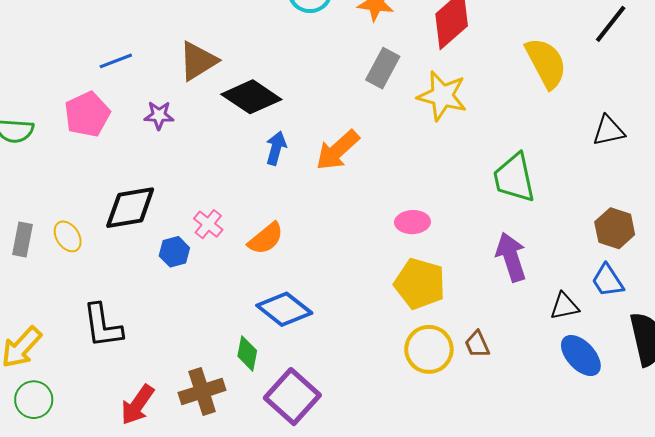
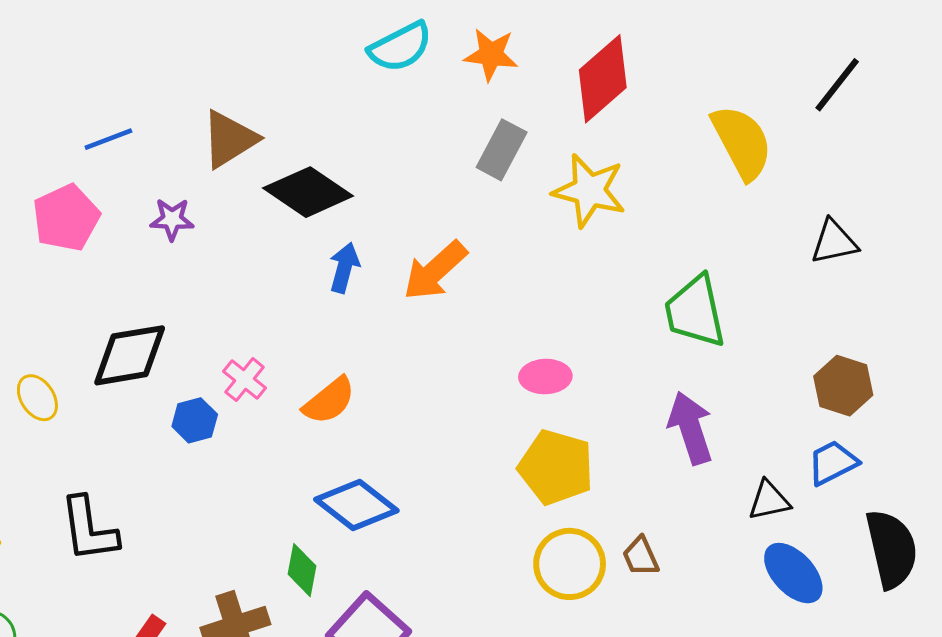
blue trapezoid: (608, 281) -> (833, 463), turned 96

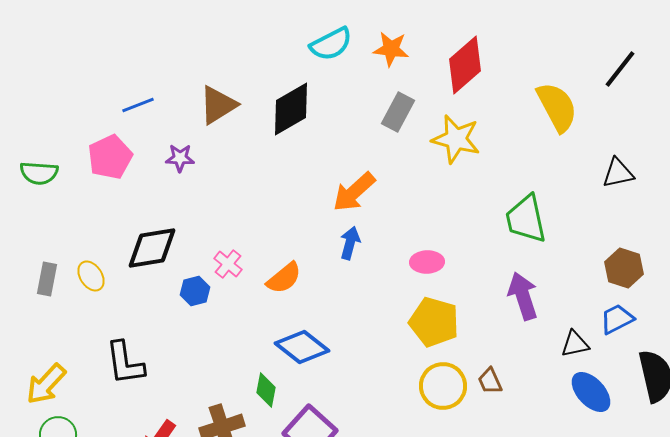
black diamond: (308, 192) -> (291, 109), moved, turned -64
blue arrow: (344, 268) -> (350, 243), moved

